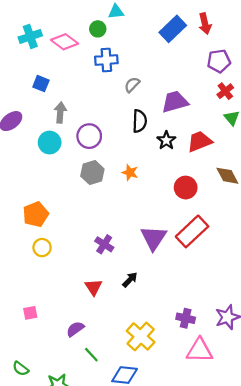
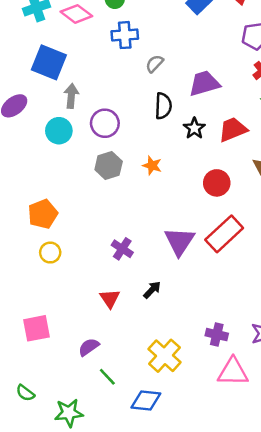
blue square: (41, 84) -> (49, 62), size x1.8
pink square: (30, 313) -> (36, 328), size x1.6

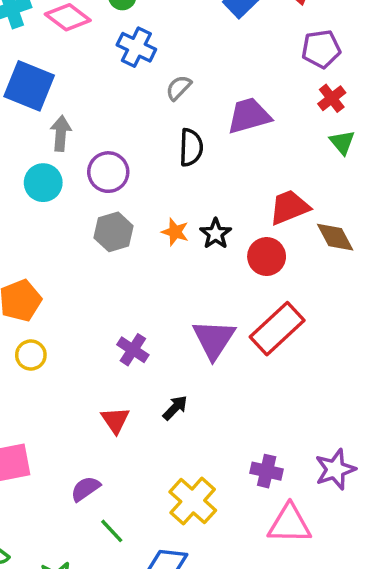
blue cross: (125, 35) -> (136, 47), turned 30
black star: (194, 128) -> (216, 234), moved
red trapezoid: (233, 129) -> (289, 207), moved

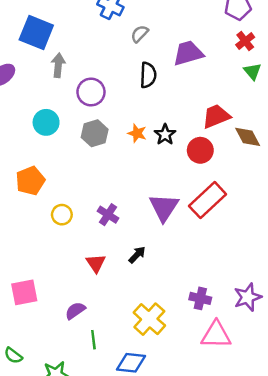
cyan circle: (43, 183) -> (46, 122), moved
yellow circle: (31, 355) -> (62, 215), moved
green line: (112, 531) -> (93, 340), turned 36

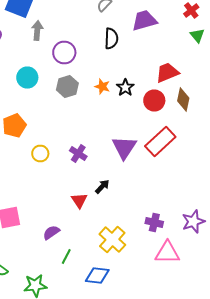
brown diamond: (248, 137) -> (183, 100), moved, turned 40
red triangle: (96, 263) -> (79, 200), moved
green line: (93, 340) -> (66, 256), turned 35

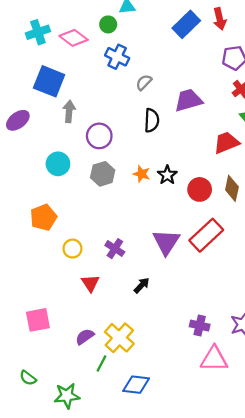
red trapezoid: (167, 72) -> (226, 143), moved
red triangle: (79, 200) -> (90, 283), moved
yellow cross: (112, 240) -> (119, 338), moved

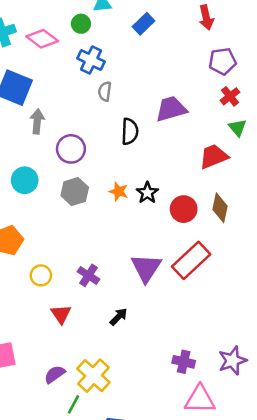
blue rectangle: (186, 24) -> (144, 24), moved, size x0.7
gray semicircle: (144, 82) -> (105, 91), moved, turned -36

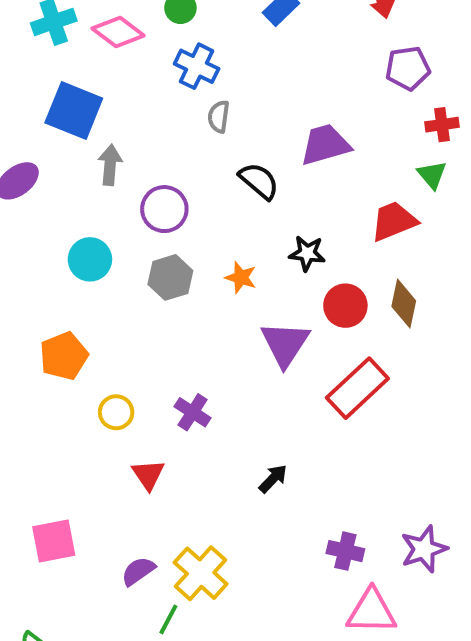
red cross: (230, 96) -> (442, 125), moved, turned 30
black semicircle: (130, 131) -> (259, 181), turned -52
black star: (147, 193) -> (307, 253), moved, turned -30
purple triangle: (146, 268) -> (285, 344), moved
black arrow: (119, 317) -> (273, 479), moved

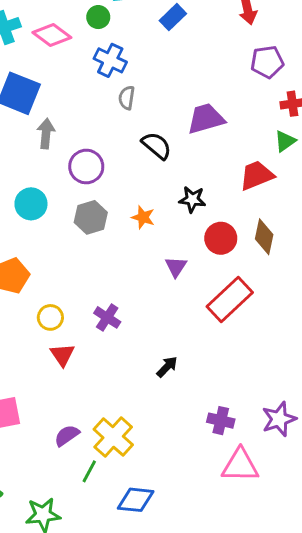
green triangle: (432, 175) -> (285, 141), turned 35
purple triangle: (285, 344) -> (176, 267), size x0.6
red triangle: (148, 475) -> (62, 355), moved

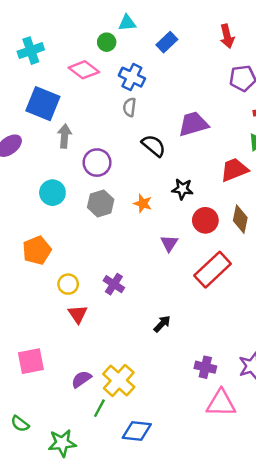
pink diamond: (52, 35) -> (84, 70), moved
blue cross: (110, 60) -> (132, 77), moved

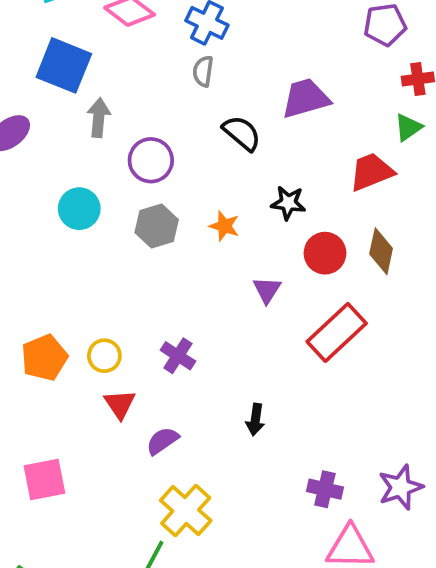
orange pentagon: (37, 250) -> (44, 358), moved
black arrow: (162, 324) -> (255, 420), turned 144
purple semicircle: (81, 379) -> (162, 441), moved

